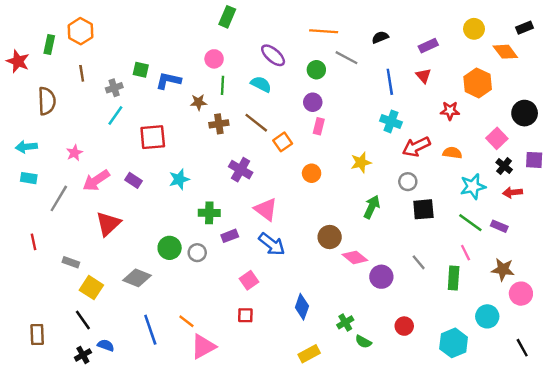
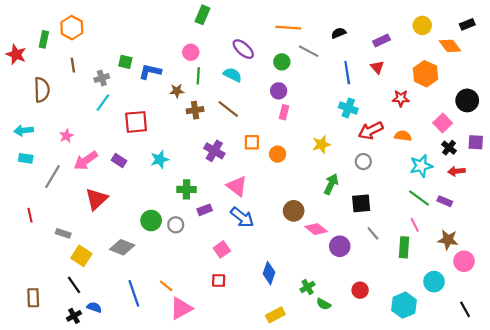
orange square: (283, 142) -> (252, 142), moved, turned 35
black square: (423, 209) -> (361, 203), moved

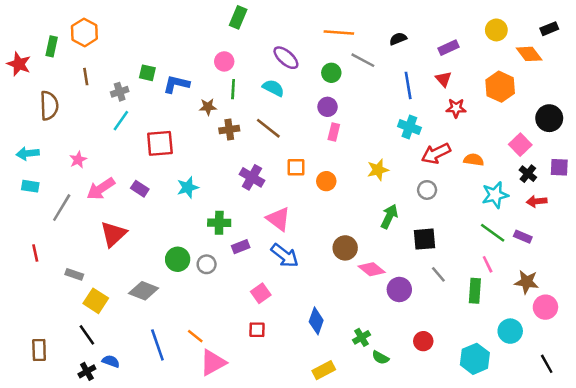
red star: (401, 98) -> (456, 108), moved

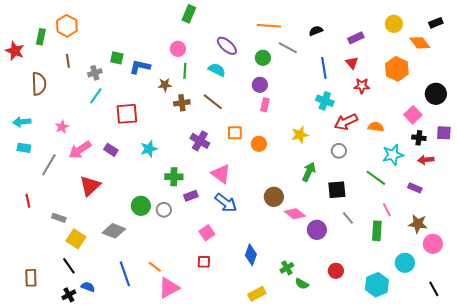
black cross: (528, 174) -> (419, 138), turned -32
green line: (493, 233) -> (376, 178), moved

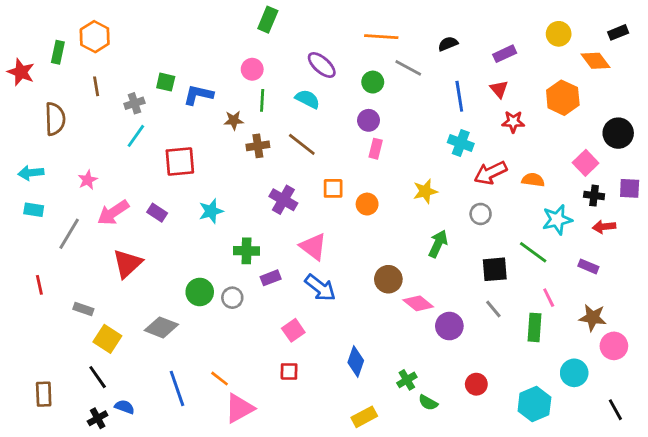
black square: (337, 190) -> (495, 269), moved

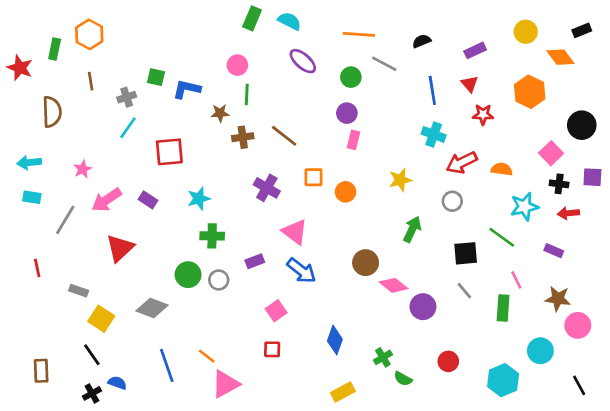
cyan semicircle: (308, 99) -> (289, 21), moved
green cross: (247, 251) -> (212, 236), moved

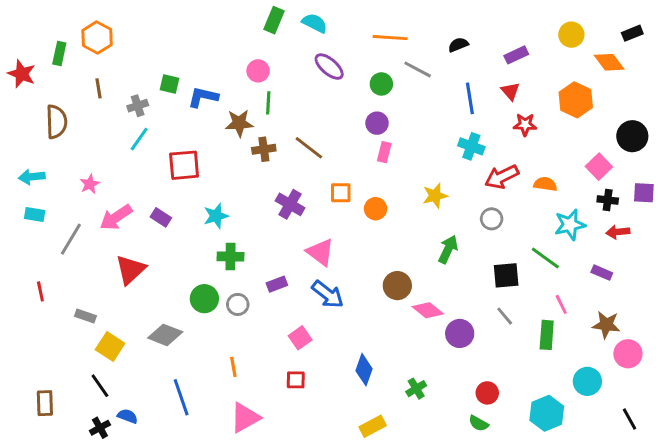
brown star: (220, 113) -> (239, 123), size x1.4
orange line: (207, 356) -> (233, 367), moved, turned 42
green semicircle: (403, 379) -> (479, 423), moved

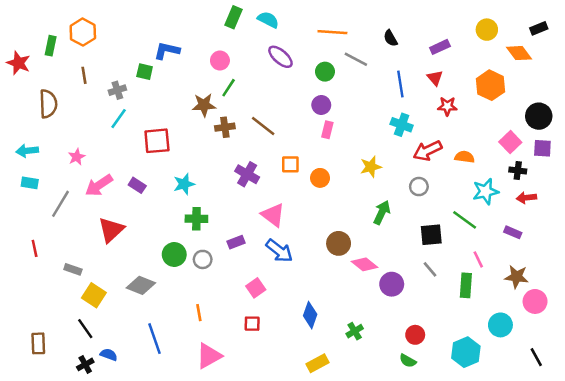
black semicircle: (458, 45) -> (390, 38), turned -98
blue L-shape: (203, 97) -> (167, 51), moved
green line: (268, 103) -> (229, 88), turned 30
purple square: (644, 193) -> (542, 148), moved

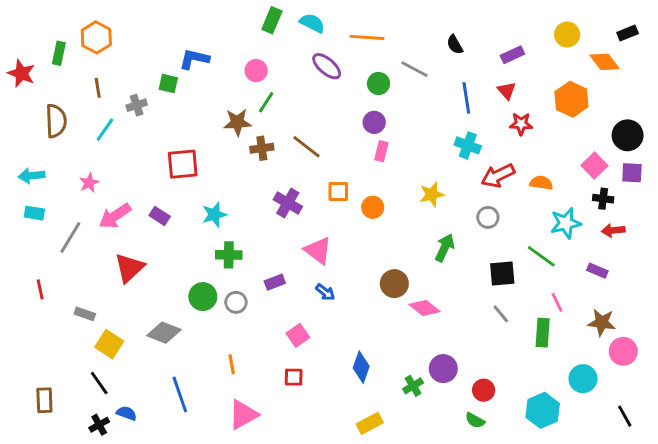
orange line: (332, 32) -> (367, 37), moved
cyan line: (119, 119) -> (105, 130), moved
blue arrow: (279, 251) -> (325, 292), size x0.6
purple circle: (392, 284) -> (443, 369), moved

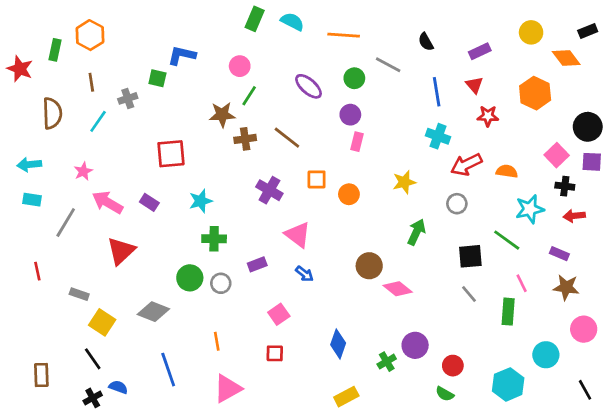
purple ellipse: (327, 66) -> (308, 86), moved
pink arrow: (115, 216) -> (108, 202), turned 64
brown star: (602, 322) -> (566, 287), moved

